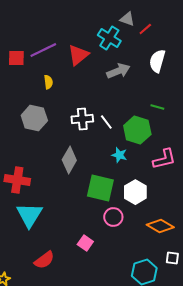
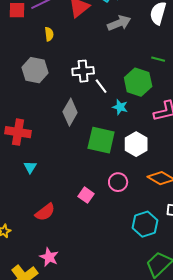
white line: (106, 122) -> (101, 86), moved
cyan triangle: (29, 215) -> (30, 167), size x0.5
pink circle: (113, 217) -> (118, 182), moved

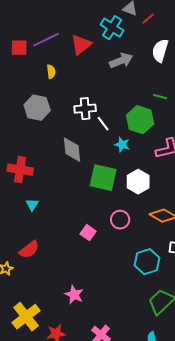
gray diamond: (70, 112) -> (72, 150), turned -36
red semicircle: (45, 212) -> (29, 250), moved
pink star: (49, 257) -> (74, 295), moved

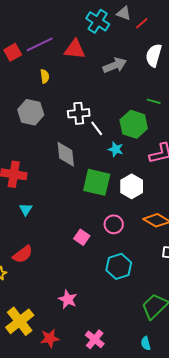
cyan cross: (112, 28) -> (98, 21), moved
red triangle: (81, 45) -> (75, 49), turned 45
red square: (19, 48) -> (13, 52), turned -30
cyan hexagon: (147, 262) -> (119, 266), moved

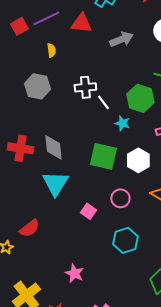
gray diamond: (66, 154) -> (53, 147), moved
cyan triangle: (26, 209) -> (55, 183), moved, size x2.0

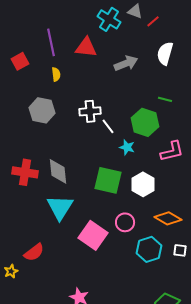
purple line: (46, 18) -> (51, 42), turned -76
red square: (19, 26) -> (20, 61), moved
pink square: (88, 211) -> (93, 235), size x1.8
cyan hexagon: (125, 240) -> (149, 249), moved

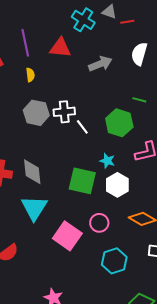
red line: (153, 21) -> (127, 22), turned 32
gray hexagon: (42, 110) -> (36, 113), moved
cyan star: (127, 147) -> (107, 161), moved
cyan hexagon: (149, 249) -> (114, 261), moved

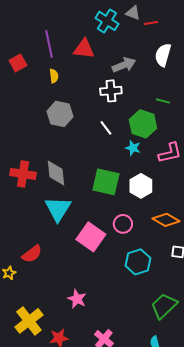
white cross: (64, 112) -> (111, 91), moved
cyan star: (107, 161) -> (133, 148), moved

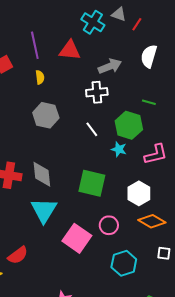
red line: (151, 23) -> (137, 24), turned -48
white hexagon: (141, 186) -> (139, 193), moved

